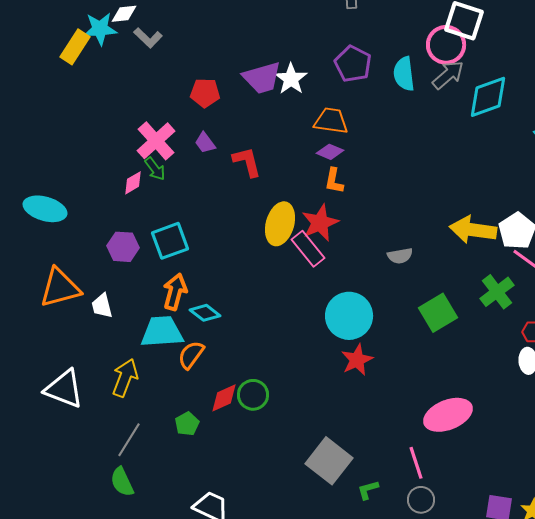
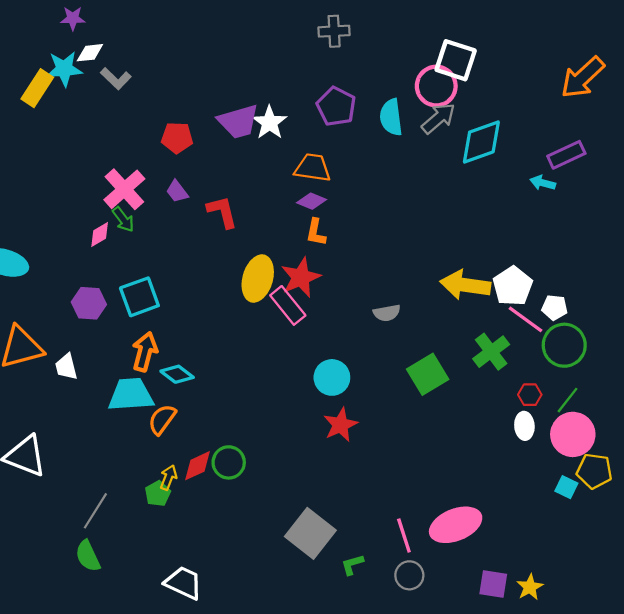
cyan circle: (349, 316) -> (332, 377), size x0.7
yellow arrow: (125, 378) -> (168, 477), moved, size x0.6
pink ellipse: (448, 415) -> (456, 525), moved

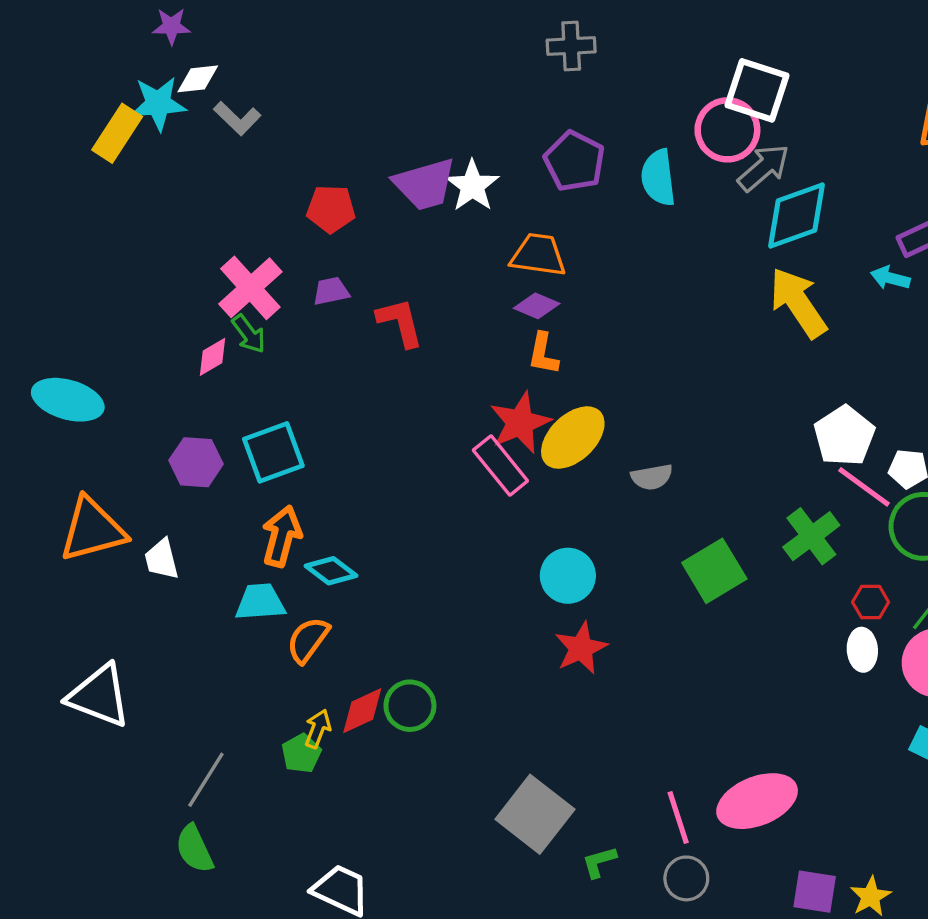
gray arrow: (438, 118) -> (764, 168), moved
purple trapezoid: (177, 191) -> (331, 291), turned 115
yellow ellipse: (258, 279) -> (573, 438), moved, turned 30
yellow arrow: (465, 285) -> (798, 303), moved, turned 48
cyan trapezoid: (131, 395) -> (260, 602), size x0.7

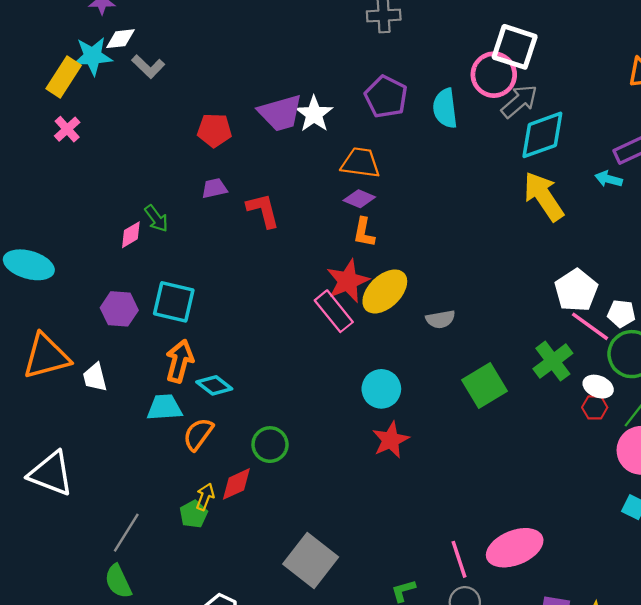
pink cross: (250, 288) -> (67, 129), moved, size x0.6
cyan square: (273, 452) -> (174, 302), turned 33
white ellipse: (862, 650) -> (598, 387), moved, turned -64
green circle: (410, 706) -> (270, 445), moved
gray square: (535, 814) -> (311, 560), moved

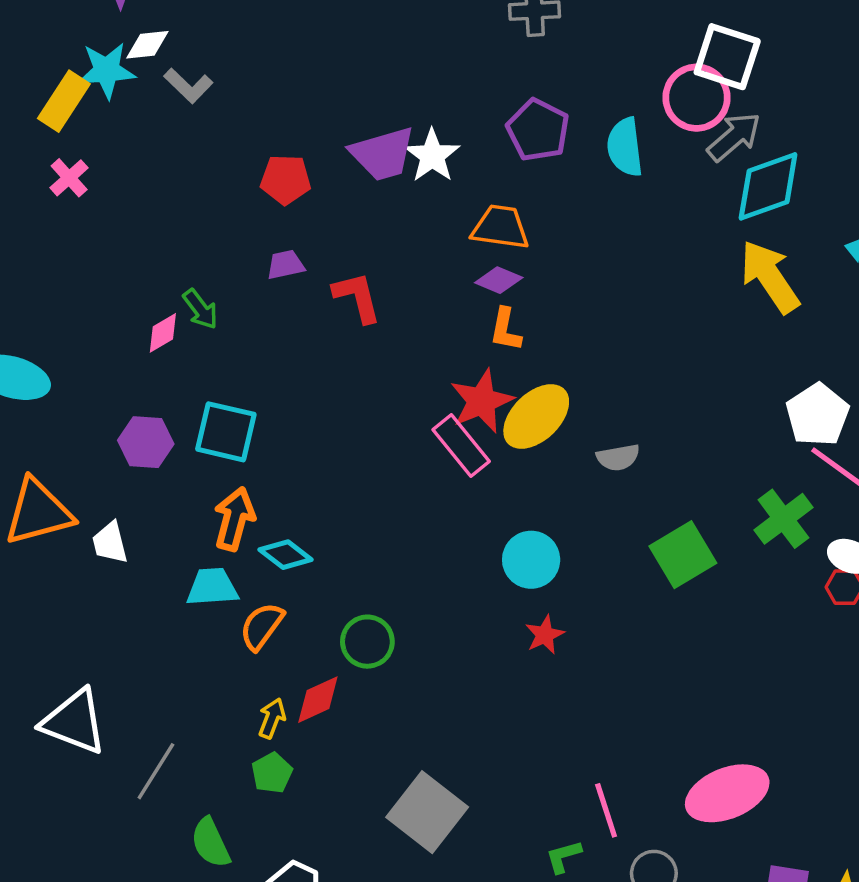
red star: (391, 440) -> (545, 635), size x0.7
white triangle: (51, 474) -> (74, 722), moved
green pentagon: (193, 514) -> (272, 773), moved
pink line: (459, 559) -> (606, 810), moved
green semicircle: (118, 581) -> (211, 843), moved

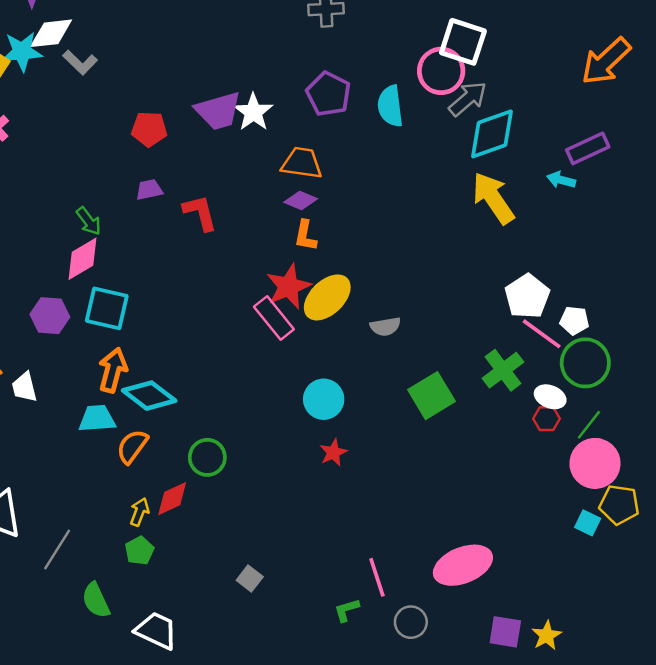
white diamond: (147, 45) -> (51, 33), size x1.4
pink diamond: (163, 333) -> (83, 259), moved, size x1.5
cyan diamond: (286, 555) -> (149, 396), size x1.4
gray square: (427, 812) -> (250, 579), size x0.5

